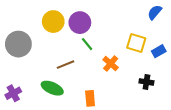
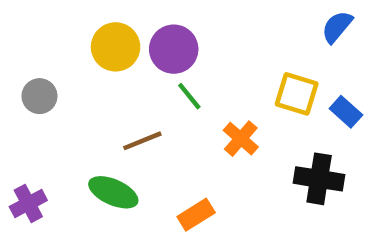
gray circle: (18, 44) -> (39, 96), size x0.6
blue rectangle: (159, 51) -> (346, 112), turned 72
black cross: (146, 82) -> (319, 179), size x1.5
orange rectangle: (90, 98) -> (196, 215), turned 63

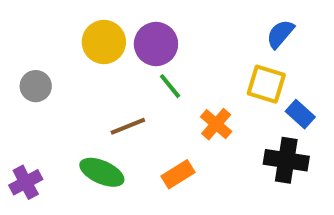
blue semicircle: (337, 27) -> (280, 34), moved
blue rectangle: (346, 112) -> (300, 114), moved
orange rectangle: (196, 215) -> (178, 174), moved

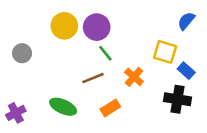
blue semicircle: (280, 34) -> (186, 21), moved
brown line: (128, 126) -> (93, 78), moved

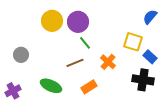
gray circle: (22, 53) -> (21, 55), moved

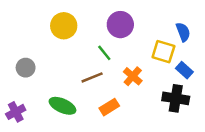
blue semicircle: (150, 17) -> (183, 32), moved, turned 119
purple circle: (78, 22) -> (120, 25), moved

